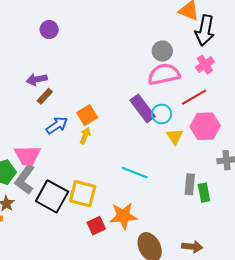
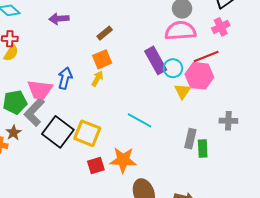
brown rectangle: (45, 96) -> (105, 33), moved
blue arrow: (57, 125) -> (65, 78), moved, turned -50
pink hexagon: (205, 126) -> (199, 76), moved

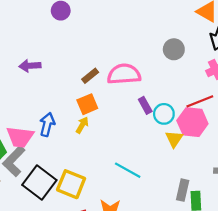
purple arrow: (59, 19) -> (30, 66), moved
pink semicircle: (180, 31) -> (124, 74), moved
purple rectangle: (156, 60) -> (145, 105), size x0.6

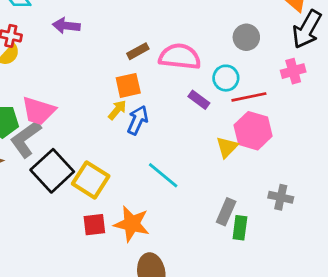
red line: (200, 101) -> (249, 97), moved
purple rectangle: (145, 105) -> (199, 100), turned -35
cyan circle: (164, 114) -> (226, 78), moved
blue arrow: (47, 124) -> (138, 120), moved

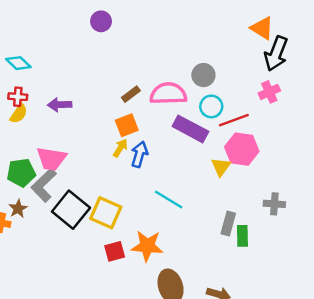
purple arrow: (66, 26) -> (60, 105), moved
gray circle: (246, 37) -> (203, 75), moved
purple rectangle: (199, 100) -> (190, 129), size x1.8

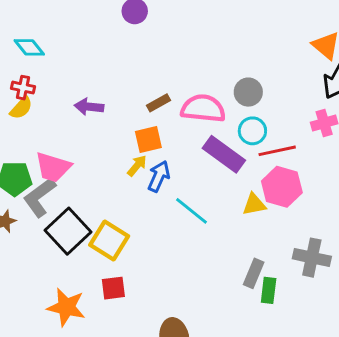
purple arrow: (60, 105) -> (89, 107), moved
yellow triangle: (221, 167) -> (254, 204), turned 35
cyan line: (169, 199) -> (192, 211), moved
gray cross: (274, 204) -> (312, 258), size x1.4
orange star: (147, 246) -> (66, 307), moved

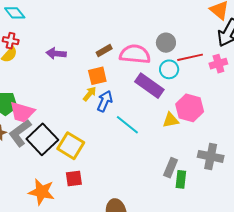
red line: (277, 151) -> (190, 57), moved
pink trapezoid: (53, 167) -> (22, 112), moved
gray L-shape: (40, 197) -> (20, 133), moved

